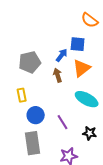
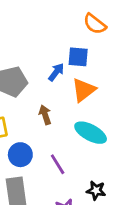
brown arrow: (58, 75) -> (45, 115), moved
black star: (90, 133) -> (96, 190), moved

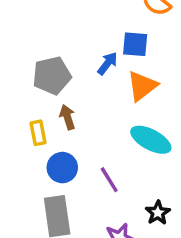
brown arrow: (45, 115) -> (67, 117), moved
black star: (96, 190) -> (158, 213), turned 30

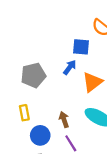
blue square: (135, 44) -> (81, 47), moved
brown arrow: (67, 117) -> (64, 120), moved

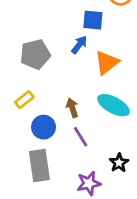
yellow rectangle: (24, 113) -> (24, 100), turned 63

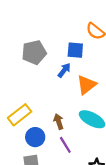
gray pentagon: (35, 54) -> (34, 52), moved
yellow rectangle: (24, 100) -> (20, 115), size x1.5

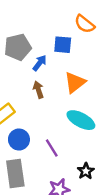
blue arrow: (64, 70) -> (40, 63), moved
brown arrow: (59, 121) -> (38, 90), moved

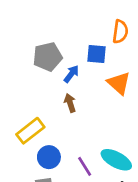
orange semicircle: (85, 24) -> (120, 32), turned -120
orange triangle: (75, 82) -> (119, 83), moved, turned -40
cyan ellipse: (81, 120) -> (116, 160), moved

